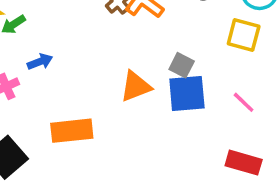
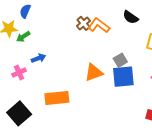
gray square: (182, 65) -> (120, 60), turned 32

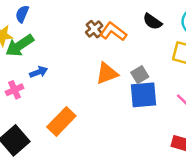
green arrow: (23, 37) -> (20, 46), size x1.6
orange triangle: (94, 73) -> (107, 73), moved
orange rectangle: (57, 98) -> (61, 121), turned -40

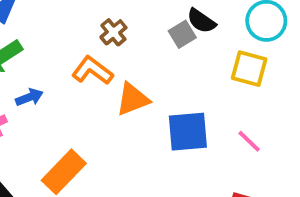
orange L-shape: (113, 32) -> (92, 71), moved
gray square: (140, 75) -> (182, 34), moved

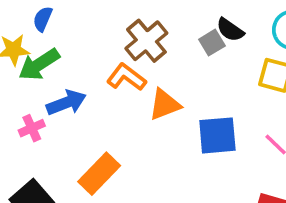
brown cross: (113, 32) -> (146, 41), size x1.6
blue arrow: (29, 97) -> (66, 103), size x1.5

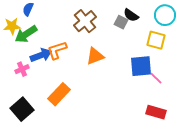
gray square: (212, 43) -> (121, 22), turned -32
orange L-shape: (126, 77) -> (57, 50), moved, turned -55
blue square: (217, 135) -> (141, 66), moved

